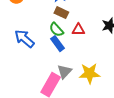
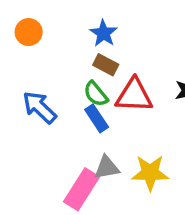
red triangle: (78, 30) -> (134, 95), size x1.6
gray triangle: (64, 72) -> (107, 168), turned 35

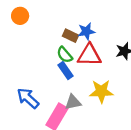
blue star: (103, 33) -> (86, 31), moved, turned 30
blue arrow: (40, 107) -> (28, 98), moved
yellow star: (150, 173) -> (101, 91), moved

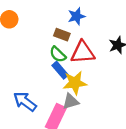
blue star: (86, 31) -> (76, 16), moved
yellow star: (101, 91) -> (75, 83), moved

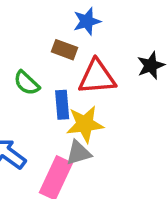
green semicircle: (58, 54) -> (27, 83), moved
blue rectangle: (60, 70) -> (62, 105), turned 36

